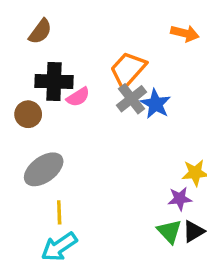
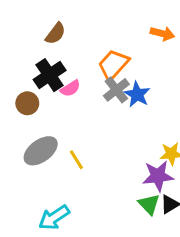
brown semicircle: (40, 32) -> (56, 34), moved
black cross: (54, 81) -> (50, 75), turned -36
purple star: (180, 199) -> (158, 176), size x1.5
yellow line: (59, 212) -> (76, 160), moved, turned -30

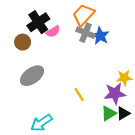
gray cross: (116, 90) -> (86, 33), turned -30
yellow line: (76, 160) -> (79, 95), moved
green triangle: (149, 204) -> (109, 113), turned 42

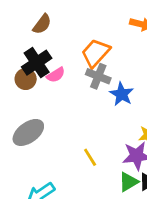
blue star: (100, 36) -> (122, 94), moved
brown circle: (23, 42) -> (26, 79), moved

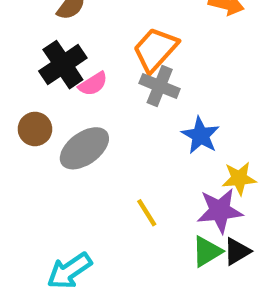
brown circle: (26, 79) -> (35, 129), moved
blue star: (122, 94) -> (200, 135), moved
gray ellipse: (28, 132) -> (84, 148), moved

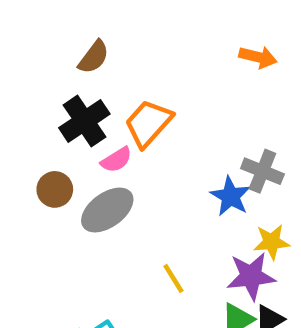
orange trapezoid: (155, 49) -> (148, 123), moved
pink semicircle: (93, 84) -> (116, 160), moved
gray cross: (160, 86) -> (262, 171), moved

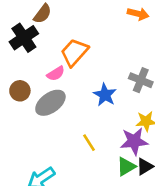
black cross: (84, 121) -> (24, 38), moved
blue star: (231, 196) -> (105, 95), moved

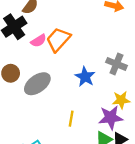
pink semicircle: (56, 74) -> (38, 41), moved
yellow line: (89, 143) -> (71, 119), turned 42

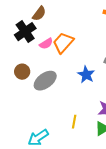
yellow line: (71, 119) -> (74, 122), moved

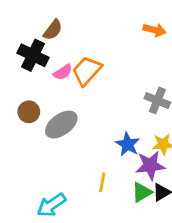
black cross: (25, 32) -> (33, 55), turned -30
blue star: (86, 75) -> (128, 144), moved

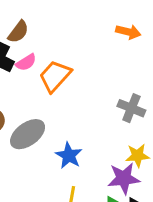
pink semicircle: (63, 72) -> (26, 62), moved
blue star: (128, 144) -> (69, 156), moved

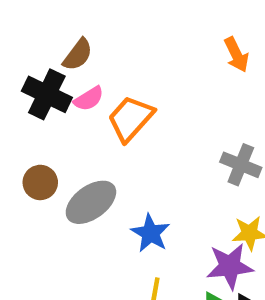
orange arrow: (128, 32) -> (236, 55), turned 50

